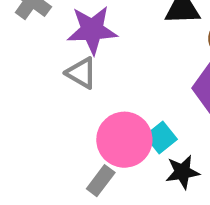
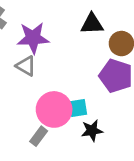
cyan square: (161, 138) -> (78, 108), turned 30

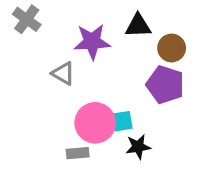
purple star: (33, 38) -> (92, 42), moved
gray rectangle: (39, 136) -> (78, 153), turned 48

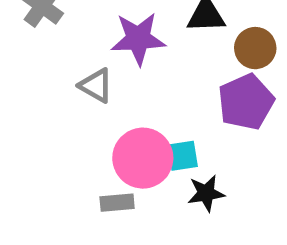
purple pentagon: (165, 85) -> (246, 102), turned 30

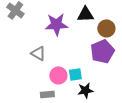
gray triangle: (96, 86) -> (38, 53), moved
pink circle: (143, 158) -> (58, 75), size x0.7

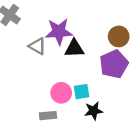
black triangle: (85, 14) -> (74, 48), moved
gray triangle: (38, 53) -> (37, 46), moved

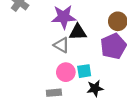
gray triangle: (37, 46) -> (61, 45), moved

